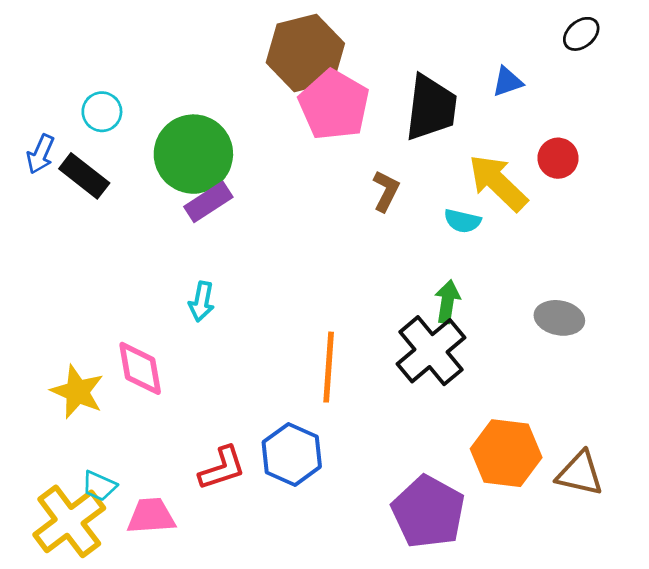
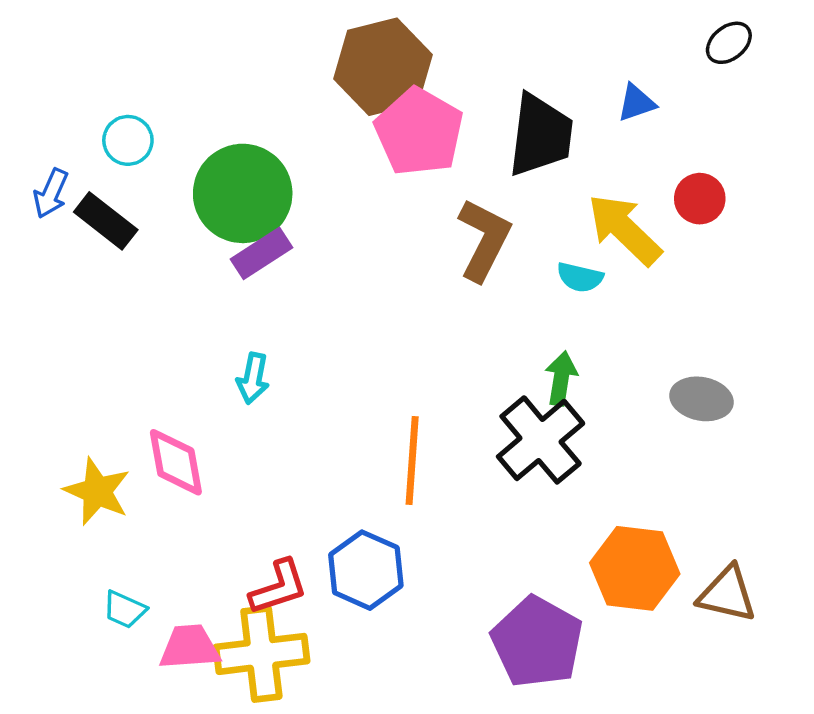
brown L-shape: (386, 191) -> (484, 240), size x1.6
yellow cross: (69, 521) -> (261, 654), moved, turned 30

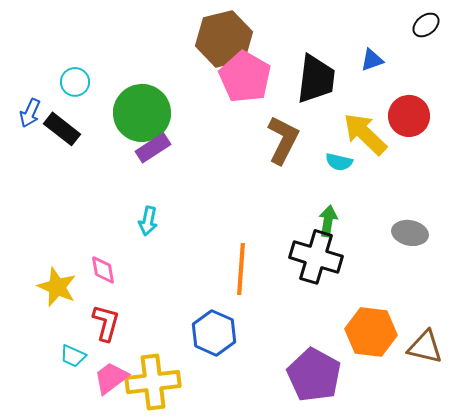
red circle: (700, 199) -> (409, 116), size x1.4
black cross: (541, 440) -> (316, 257), turned -33
pink diamond: (176, 462) -> (103, 270), size x0.7
red L-shape: (279, 587) -> (106, 323), moved, turned -57
pink trapezoid: (190, 647) -> (111, 378), turned -33

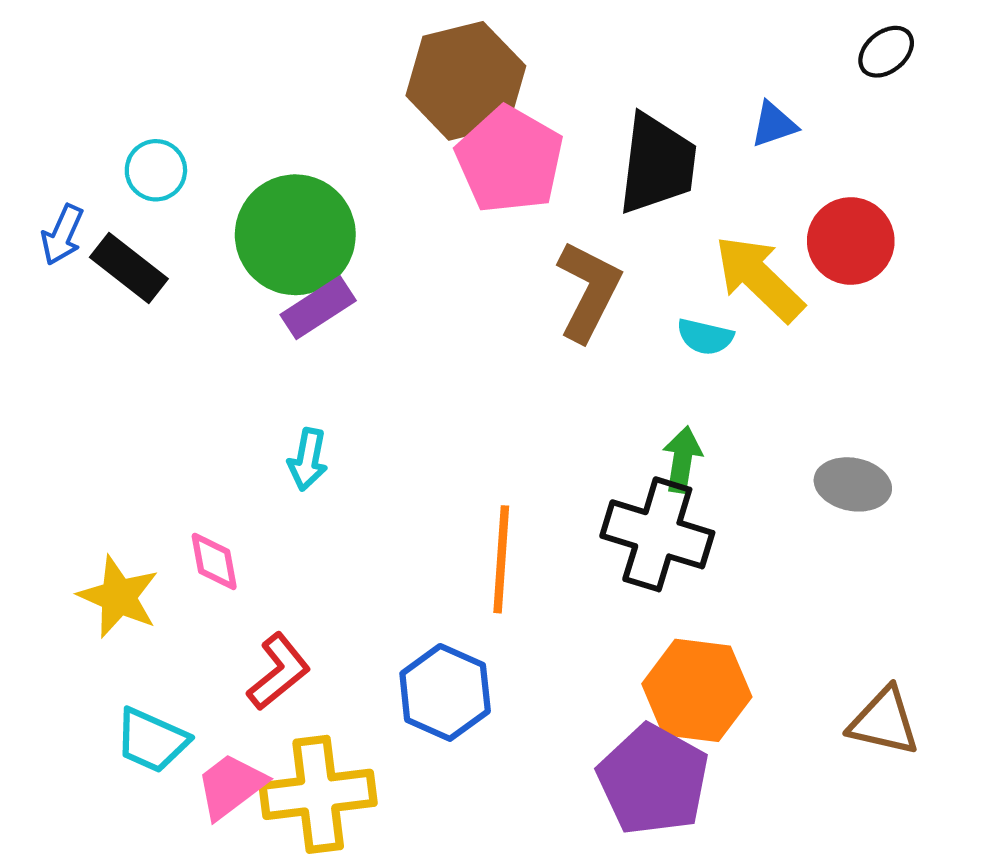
red L-shape: (106, 323) -> (279, 672), moved, turned 36
orange hexagon: (371, 332) -> (697, 690), moved
cyan trapezoid: (73, 356) -> (152, 740), size x1.4

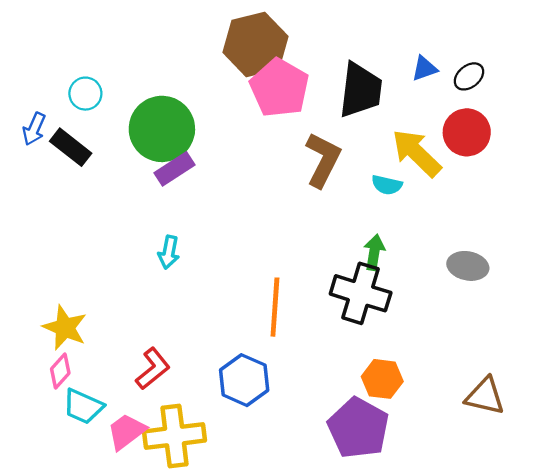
black ellipse: (886, 52) -> (469, 76), moved
pink diamond: (214, 561) -> (60, 371), moved, turned 52
orange hexagon: (697, 690) -> (382, 379), size x0.7

